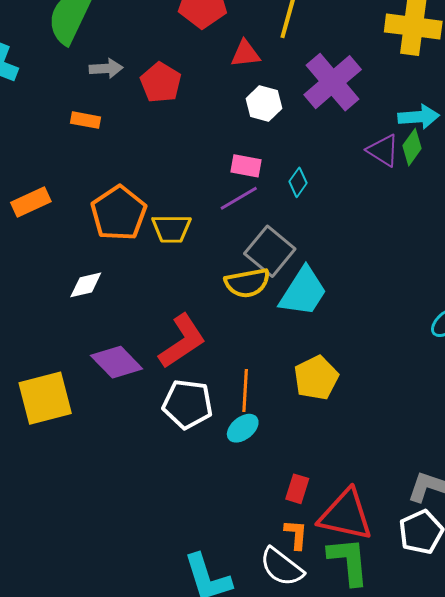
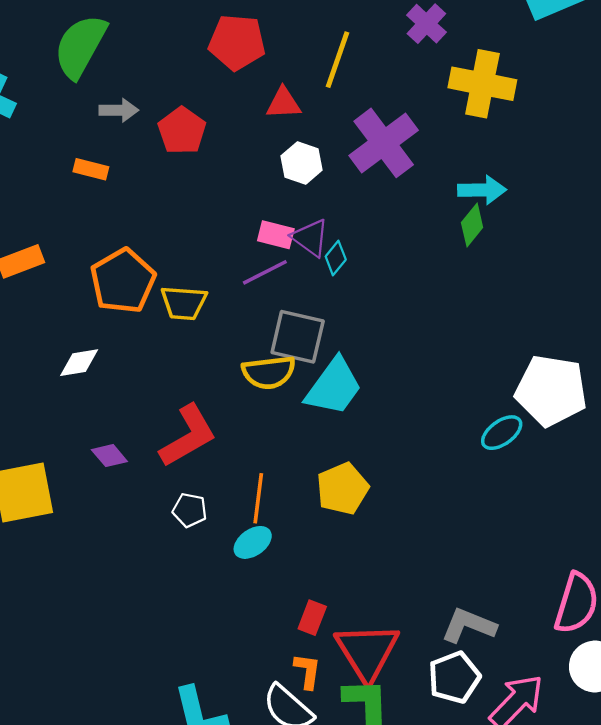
purple triangle: (383, 150) -> (310, 238), moved
gray square: (270, 251) -> (298, 337), turned -30
purple diamond: (117, 362) -> (109, 456), size x0.6
white pentagon: (188, 404) -> (190, 510), size x0.6
red triangle: (346, 515) -> (367, 652), turned 42

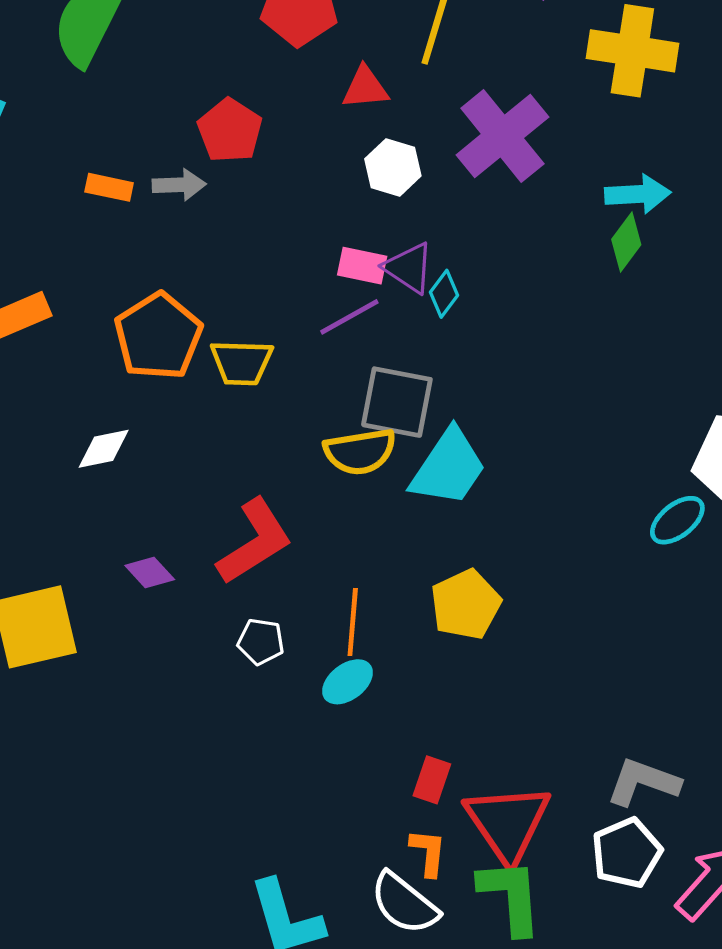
gray arrow: (119, 110) -> (179, 185), moved

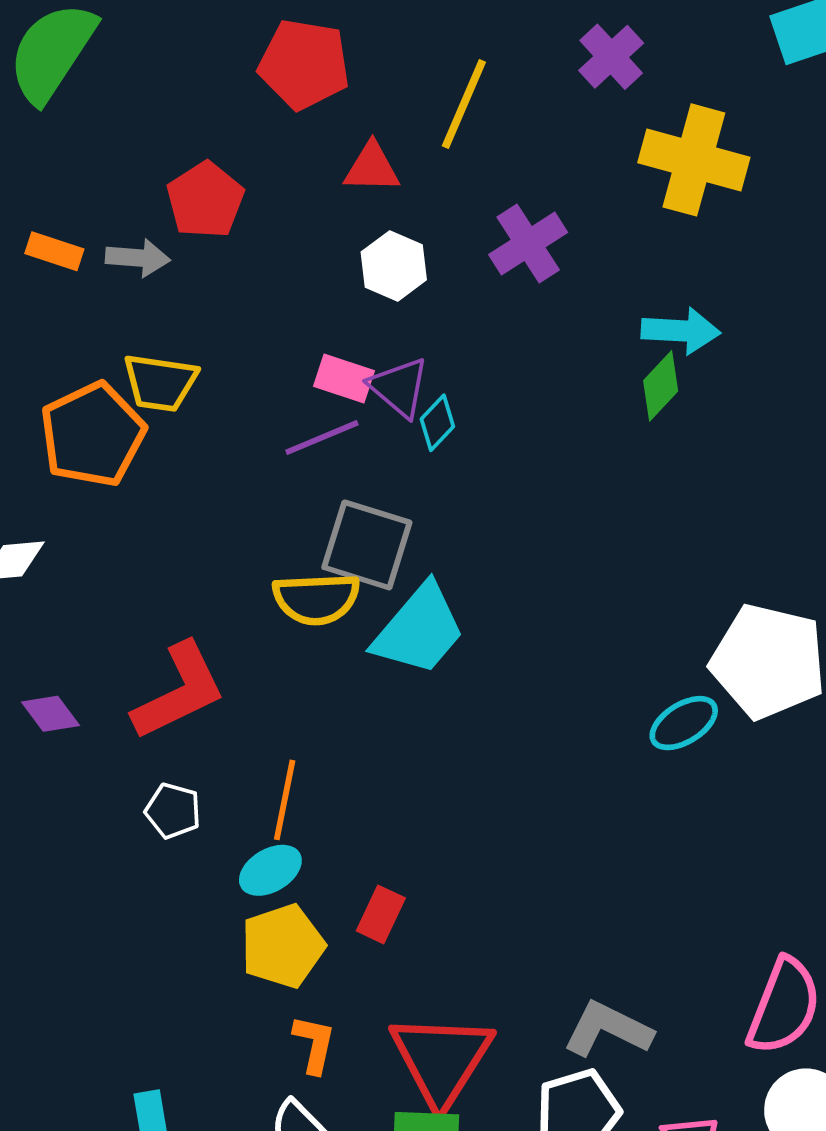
purple cross: (502, 136) -> (528, 244), size x0.7
yellow trapezoid: (242, 363) -> (160, 383), moved
yellow pentagon: (466, 605) -> (283, 946), moved
red rectangle: (432, 780) -> (381, 914), moved
orange L-shape: (428, 852) -> (314, 1044), moved

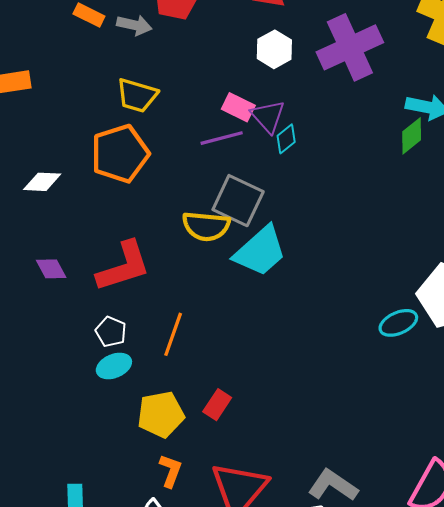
purple cross: (528, 244) -> (350, 47), size x1.5
orange pentagon: (93, 435) -> (120, 154), moved
cyan ellipse: (270, 870) -> (114, 366), moved

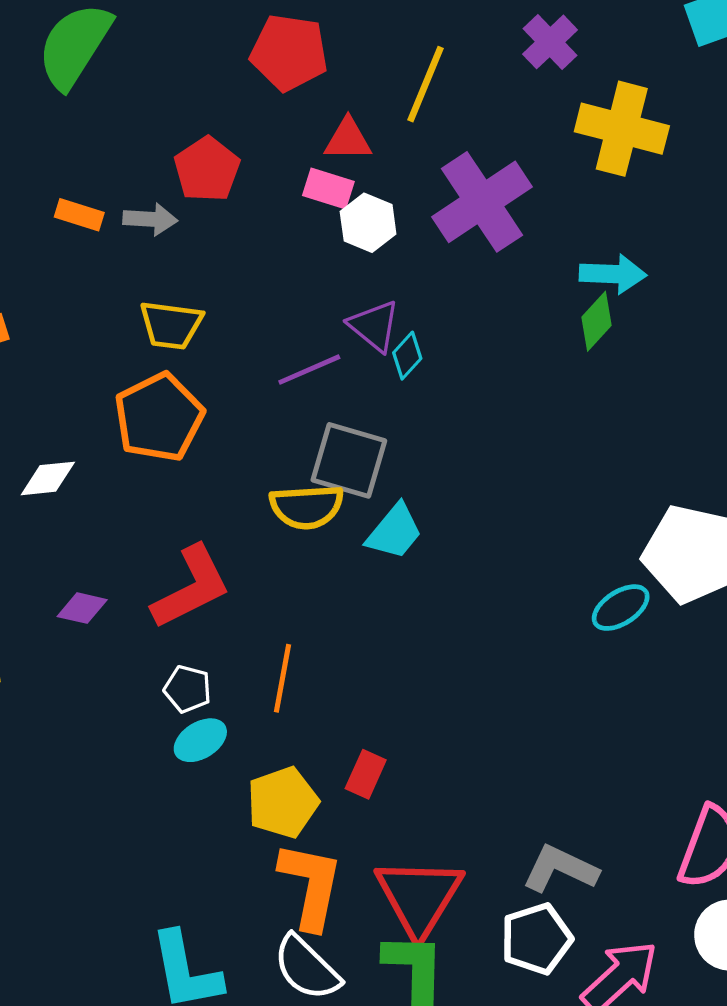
pink rectangle: (238, 107) -> (328, 188), moved
cyan trapezoid: (260, 251) -> (394, 532), size x0.7
purple diamond: (51, 269) -> (82, 608), turned -40
orange L-shape: (171, 471) -> (311, 885), size x1.8

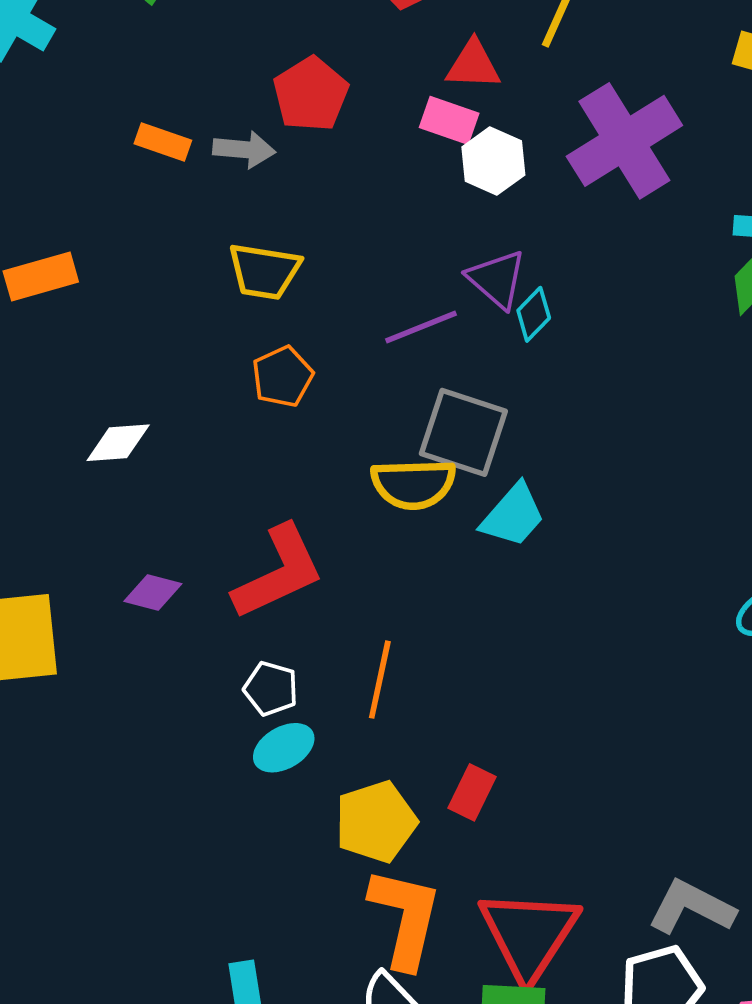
orange pentagon: (159, 417) -> (283, 377), moved, size x0.6

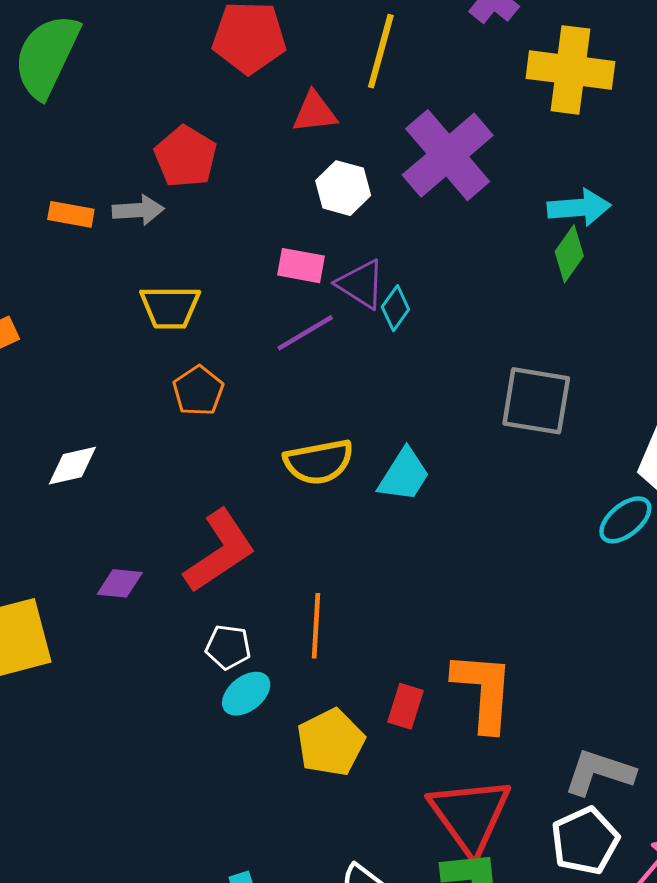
pink rectangle: (449, 120) -> (301, 266), moved
gray square: (463, 432) -> (536, 401), moved
orange L-shape: (405, 918) -> (483, 691), moved

